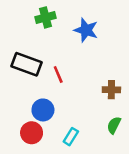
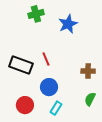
blue star: (86, 30) -> (68, 24), turned 30
black rectangle: (26, 64) -> (21, 65), moved
blue circle: (43, 110) -> (49, 87), moved

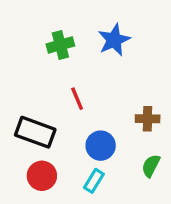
green cross: (36, 14) -> (60, 45), moved
black rectangle: (21, 65) -> (35, 132), moved
blue circle: (49, 87) -> (101, 146), moved

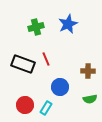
black rectangle: (35, 132) -> (23, 64), moved
green semicircle: (151, 166) -> (90, 99), turned -128
cyan rectangle: (94, 181) -> (46, 108), moved

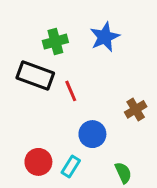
black rectangle: (23, 64) -> (35, 75), moved
brown cross: (88, 71) -> (136, 109), turned -32
green semicircle: (90, 99) -> (123, 173), moved, turned -104

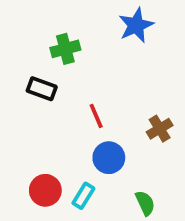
blue star: (105, 37) -> (136, 25), moved
black rectangle: (35, 75) -> (42, 89), size x0.7
red line: (71, 91) -> (96, 116), moved

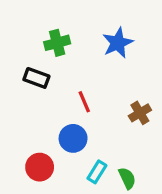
blue star: (136, 25) -> (118, 43), moved
blue circle: (109, 158) -> (73, 138), moved
cyan rectangle: (83, 196) -> (97, 172), moved

